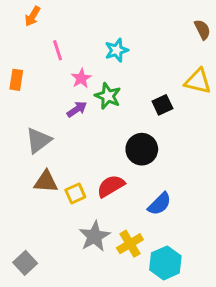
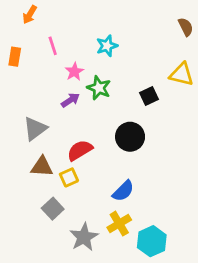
orange rectangle: (16, 80) -> (15, 57), moved
red semicircle: (111, 186) -> (80, 150), moved
blue semicircle: (159, 204) -> (123, 191), moved
gray star: (95, 236) -> (84, 237), moved
gray square: (25, 263) -> (53, 209), moved

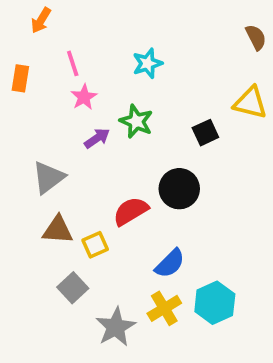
pink star: (74, 72) -> (84, 97), moved
red semicircle: (80, 150) -> (131, 211), moved
cyan hexagon: (152, 241) -> (215, 303), moved

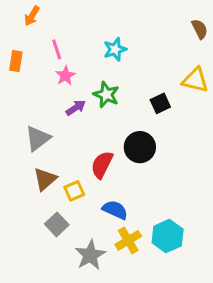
red semicircle: (131, 211) -> (102, 165), turned -32
brown triangle: (58, 230) -> (45, 179), turned -45
blue semicircle: (170, 263) -> (115, 210), moved, turned -110

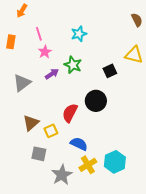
gray triangle: (38, 138) -> (22, 83), moved
gray square: (57, 224) -> (39, 154), turned -35

